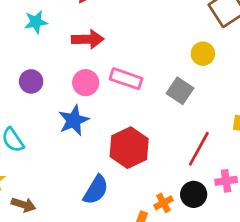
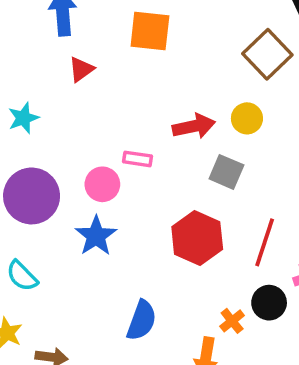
red arrow: (88, 39) -> (194, 126), moved
pink rectangle: (126, 79) -> (138, 159), moved, size x0.7
purple circle: (31, 81) -> (32, 196), size x1.8
red hexagon: (129, 148) -> (197, 238), moved

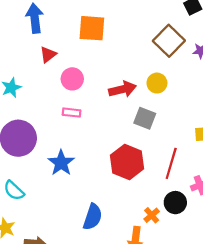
pink rectangle: (138, 159) -> (72, 113), moved
pink circle: (102, 184) -> (72, 79), moved

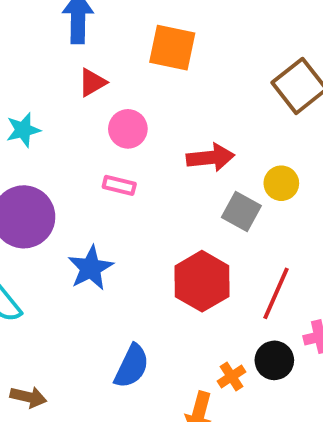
yellow circle: (157, 83) -> (281, 183), moved

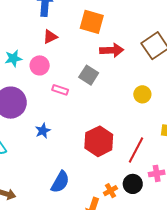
pink circle: (128, 129) -> (40, 65), moved
red arrow: (210, 158) -> (112, 50), moved
gray square: (241, 211) -> (89, 75), moved
blue star: (91, 268) -> (43, 131), size x0.7

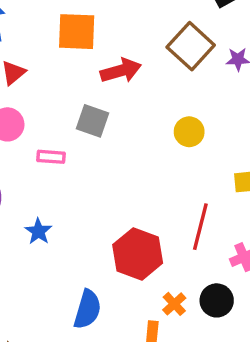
red hexagon: (99, 141) -> (138, 254), moved
black circle: (133, 184) -> (217, 300), moved

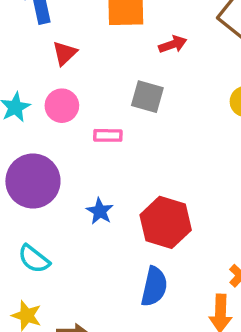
red arrow: (121, 71) -> (173, 44), size x0.7
red hexagon: (138, 254) -> (166, 222), moved

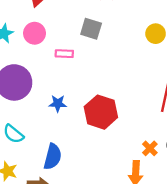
blue star: (100, 211) -> (58, 104), turned -30
blue semicircle: (154, 287) -> (53, 157), moved

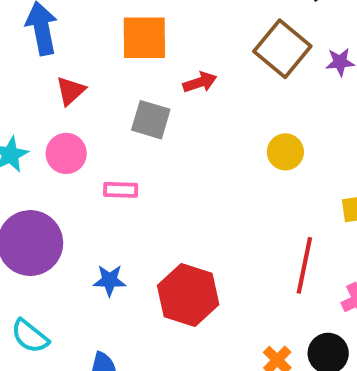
gray square: (91, 29) -> (151, 120), moved

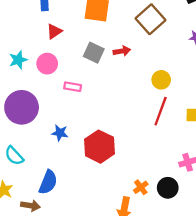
brown square: (282, 49) -> (150, 19), moved
red arrow: (200, 82) -> (122, 51), moved
red line: (304, 265) -> (161, 111), moved

